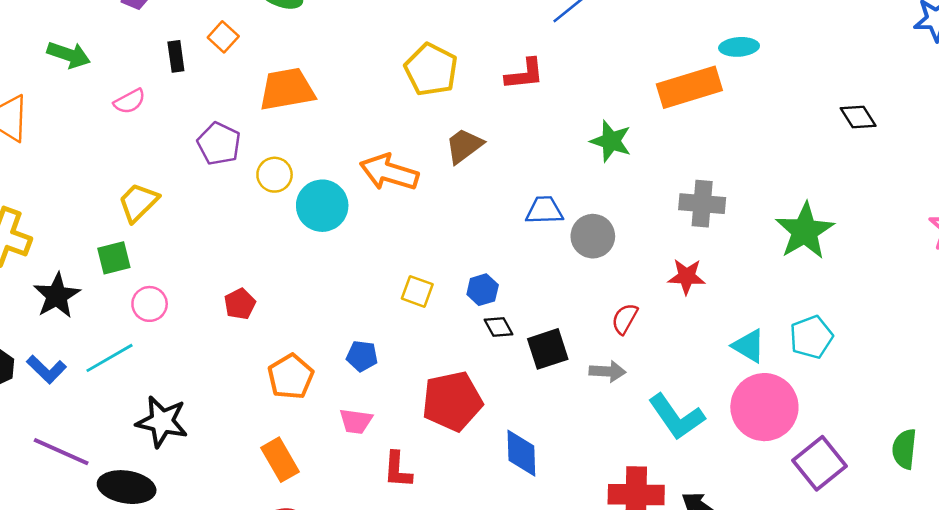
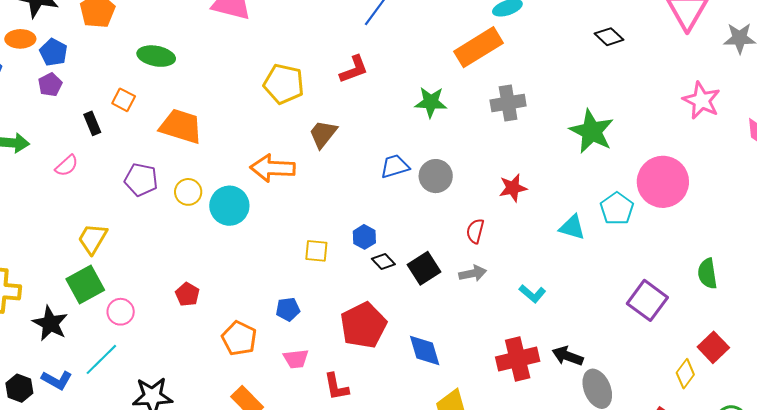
orange trapezoid: (287, 89) -> (181, 126), turned 42
gray cross: (702, 204) -> (508, 103), moved
green square: (114, 258) -> (85, 284), size x1.4
pink circle: (764, 407) -> (663, 182), moved
cyan L-shape: (676, 417) -> (532, 294), size x0.6

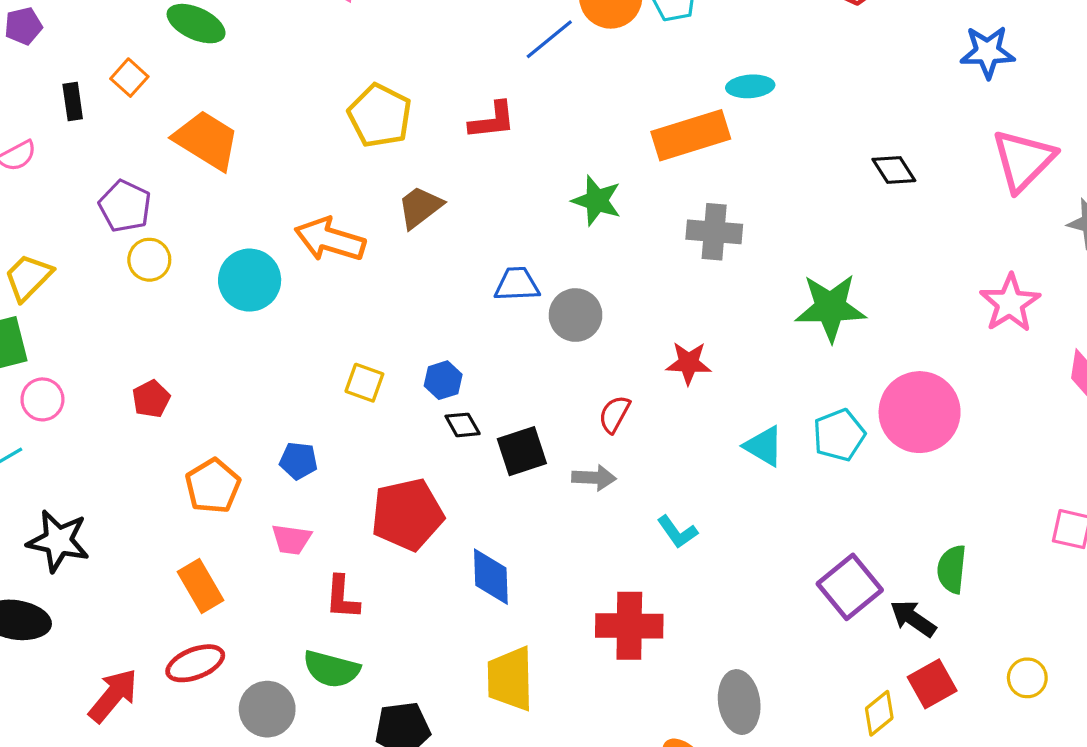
green star: (592, 131) -> (830, 308), turned 30
yellow circle: (188, 192) -> (149, 260), moved
black arrow: (568, 356) -> (913, 618), moved

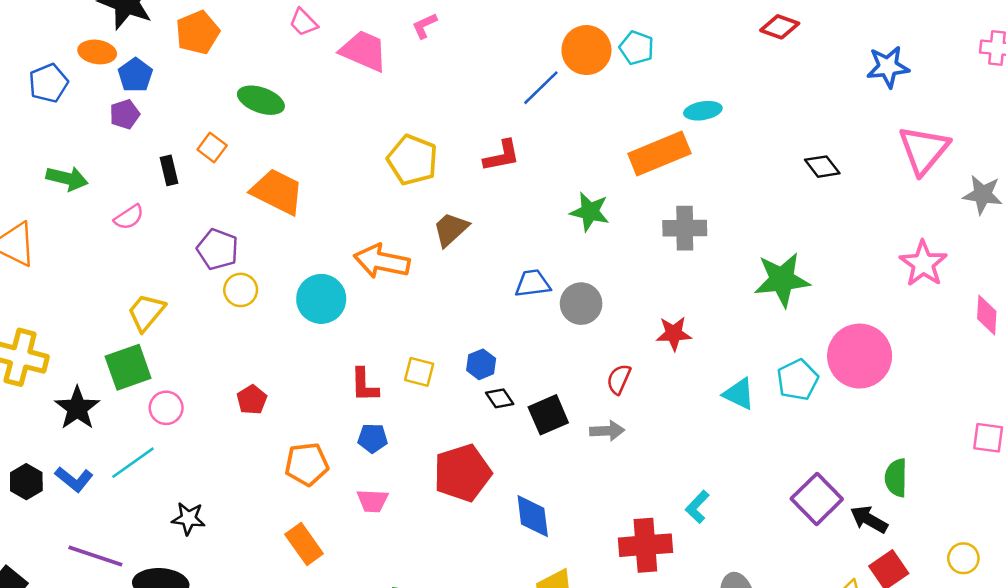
orange pentagon: (213, 486) -> (307, 464), turned 30
cyan L-shape: (677, 532) -> (697, 507), moved, turned 84
black star: (58, 541) -> (188, 518), size x0.7
red L-shape: (342, 597) -> (364, 385), moved

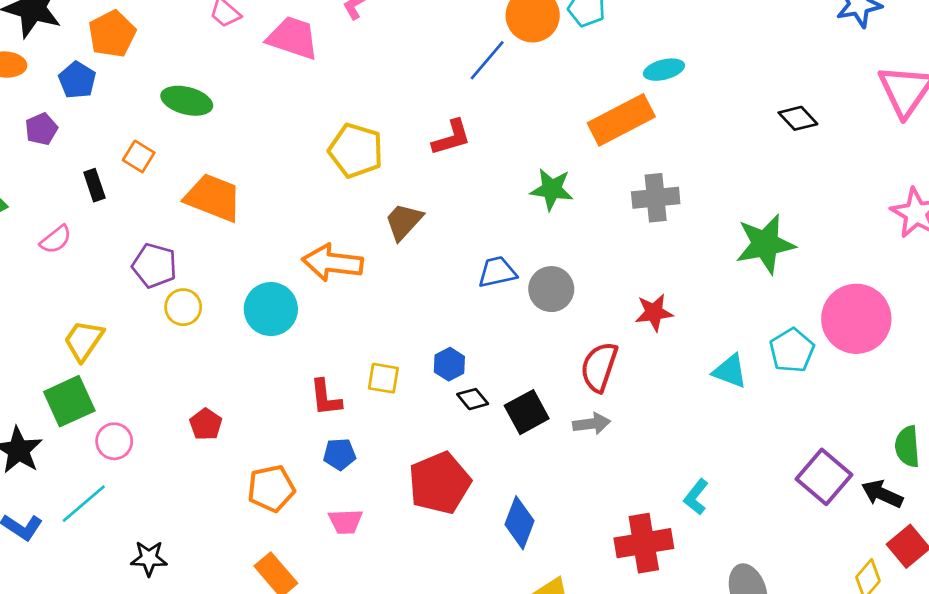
blue pentagon: (135, 75) -> (77, 80), moved
red semicircle: (619, 379) -> (599, 367), size x1.5
blue diamond: (533, 516) -> (520, 523), turned 33

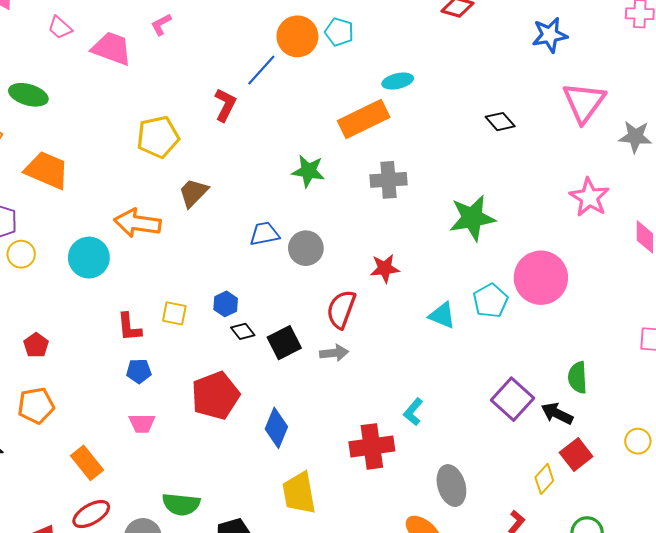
red L-shape: (451, 138) -> (225, 105), moved, turned -48
yellow pentagon: (356, 151) -> (158, 137), turned -30
orange pentagon: (271, 488) -> (36, 406), moved

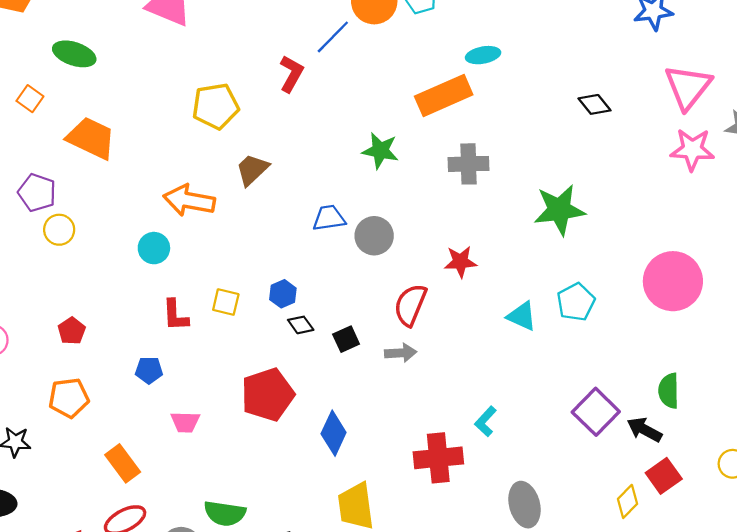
pink star: (589, 197) -> (692, 150), moved, turned -30
cyan circle: (89, 258) -> (154, 248), moved, size x0.7
pink circle: (541, 278) -> (673, 281), moved
black square: (284, 343) -> (346, 339), size x0.7
blue pentagon: (139, 371) -> (149, 370), moved

